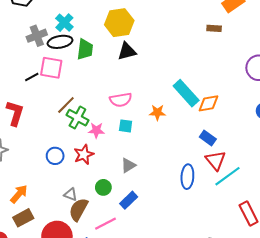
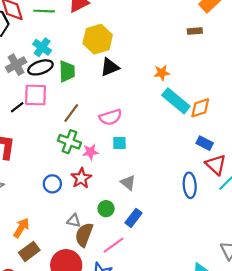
brown line: (66, 105) -> (71, 113), moved
orange star: (157, 112) -> (162, 73), moved
gray triangle: (128, 165) -> (128, 183), turned -42

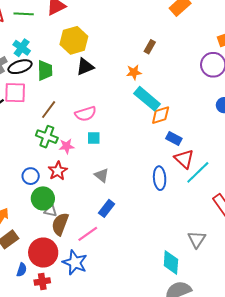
brown rectangle: (195, 31) -> (150, 47), moved, turned -56
orange diamond: (200, 108) -> (161, 115), moved
green circle: (106, 209) -> (43, 198), moved, size x1.5

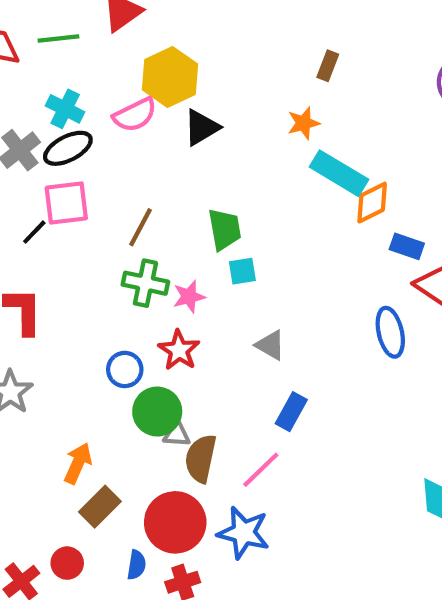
green trapezoid: (45, 70) -> (225, 229), moved
pink semicircle: (86, 114) -> (135, 115), moved

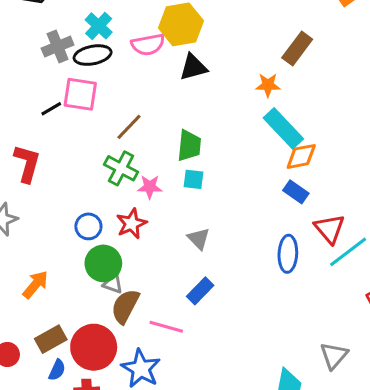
brown rectangle: (328, 66) -> (297, 48), size x1.5
blue rectangle: (407, 246) -> (296, 192), moved
pink line: (261, 470) -> (166, 327), turned 44
brown rectangle: (100, 507) -> (51, 339), moved

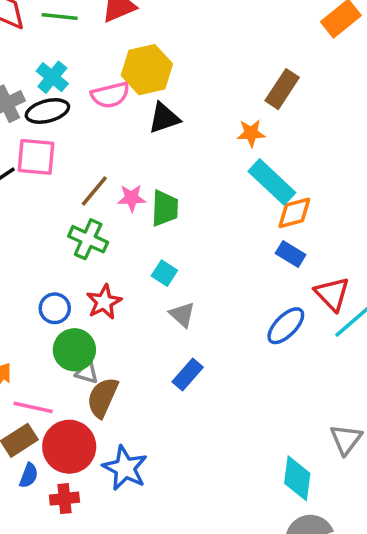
cyan square: (194, 179) -> (164, 273), moved, turned 30
pink star: (150, 187) -> (132, 198), moved
blue ellipse: (288, 254) -> (286, 326), turned 45
pink line: (166, 327) -> (33, 407), moved

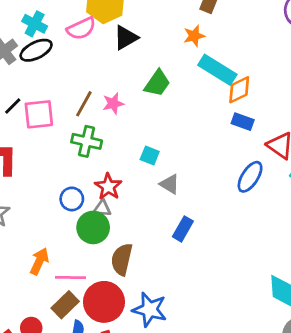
pink square: (36, 157) -> (39, 114), moved
green trapezoid: (165, 208) -> (157, 83), moved, turned 44
gray triangle: (87, 373) -> (102, 208), moved

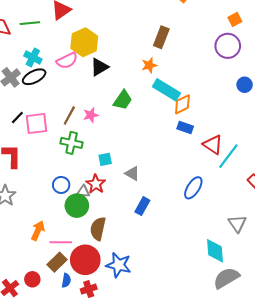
cyan square: (150, 156) -> (105, 159), moved, turned -32
blue ellipse: (250, 177) -> (193, 188), moved
red star: (108, 187) -> (96, 184), moved

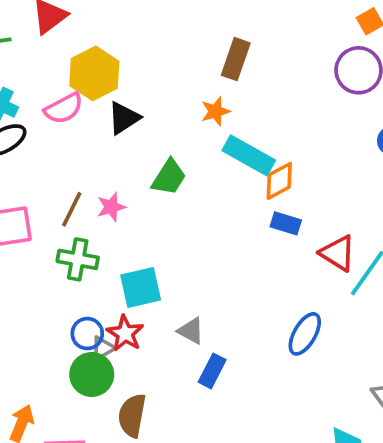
cyan square: (105, 159) -> (141, 287), size x1.6
gray triangle: (132, 174) -> (191, 331), moved
blue circle: (61, 185) -> (87, 334), moved
gray triangle: (83, 192) -> (103, 348), turned -32

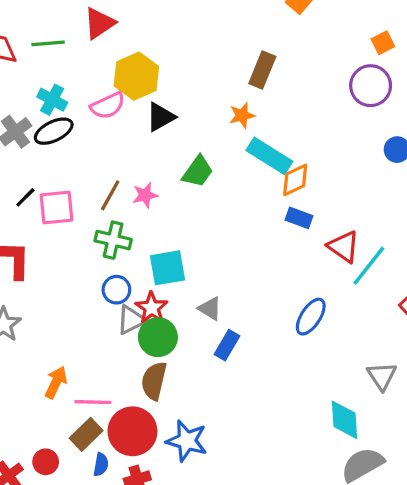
blue circle: (87, 334) -> (116, 290), moved
gray triangle: (103, 348) -> (131, 320), size x1.4
green circle: (92, 374) -> (158, 337), moved

